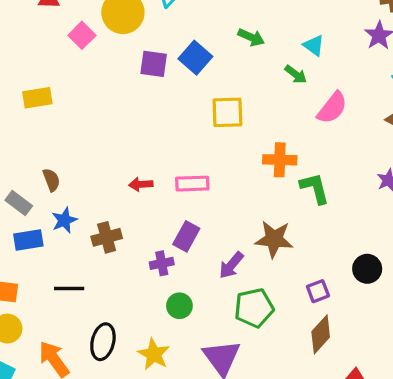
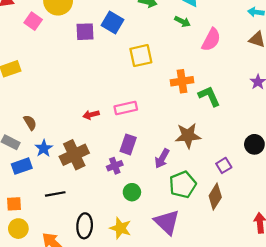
brown cross: (107, 237) -> (74, 155), size x1.4
brown diamond: (321, 334) -> (215, 196), moved

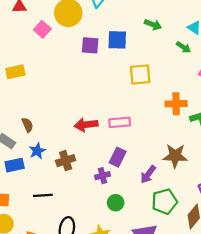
blue square: (112, 22) -> (117, 40), turned -36
red arrow: (91, 115) -> (86, 125), size x1.5
brown cross: (74, 155) -> (66, 161), size x0.7

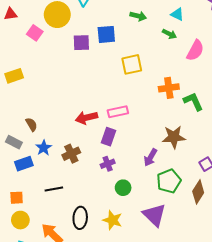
purple rectangle: (118, 157) -> (109, 137), moved

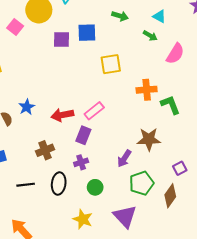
pink rectangle: (118, 112) -> (94, 111), turned -30
blue star: (44, 148) -> (27, 107), moved
black ellipse: (80, 218) -> (59, 184), moved

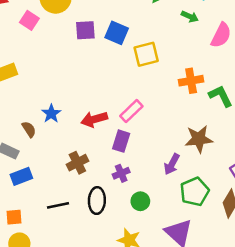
blue square: (87, 33) -> (117, 33), moved, turned 30

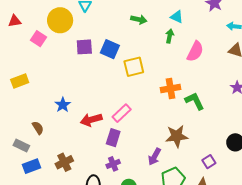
green arrow: (190, 17) -> (170, 36), turned -104
blue star: (51, 114) -> (63, 105), moved
brown cross: (77, 163) -> (64, 162), moved

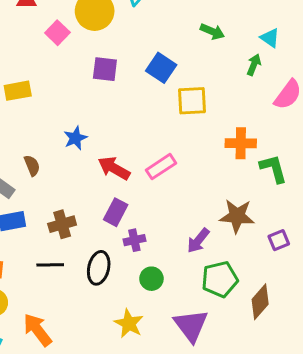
purple square: (84, 47) -> (105, 69), moved
red arrow: (91, 120) -> (114, 168), turned 35
purple rectangle: (113, 138) -> (116, 212), moved
purple square: (209, 162) -> (279, 240), moved

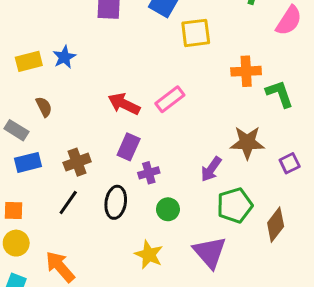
yellow rectangle: (18, 91) -> (29, 61), moved
blue star: (75, 138) -> (64, 57), moved
black line: (50, 265) -> (68, 203), turned -50

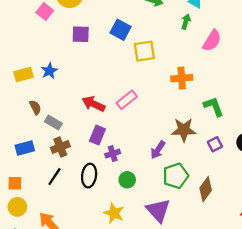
green L-shape: (280, 94) -> (214, 106), moved
gray rectangle: (16, 130) -> (53, 122), moved

